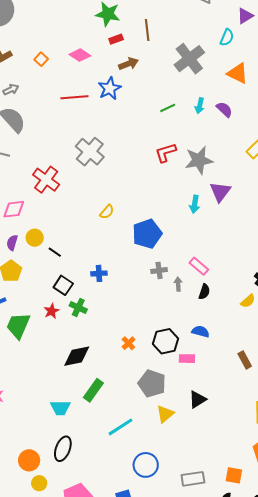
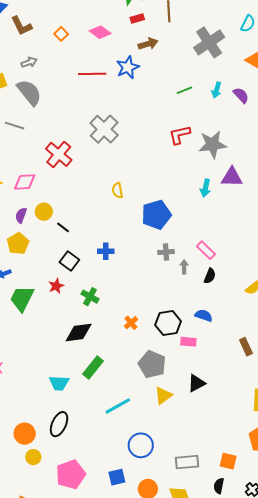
purple triangle: (220, 192) -> (232, 177), turned 50
yellow semicircle: (107, 212) -> (117, 190), turned 126
green cross: (78, 307) -> (90, 297), moved

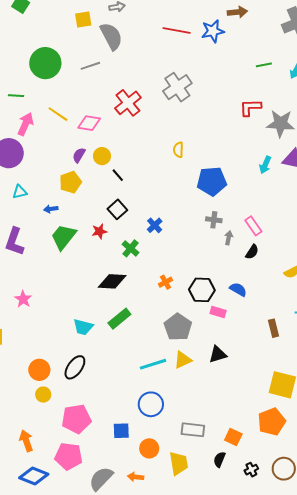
gray line: (15, 126) -> (90, 66), turned -48
blue cross: (106, 251) -> (155, 225), moved, turned 35
cyan line: (118, 406) -> (153, 364), moved

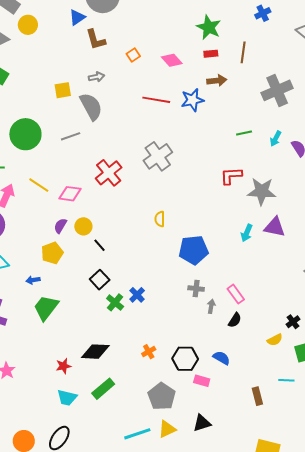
red star: (99, 231) -> (63, 366), moved
green cross: (130, 248) -> (115, 302), moved

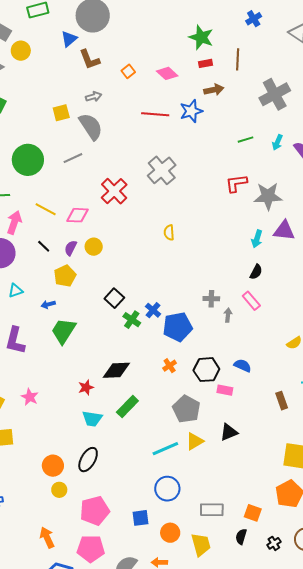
black line: (99, 245) -> (44, 246), moved
blue pentagon: (193, 250) -> (178, 327), moved
black semicircle: (235, 320) -> (256, 272), moved

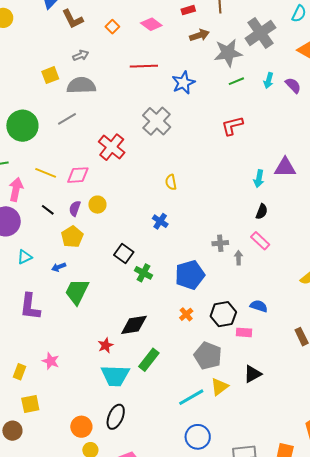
blue star: (191, 111) -> (183, 83), moved
gray semicircle: (91, 126) -> (81, 85), turned -52
gray star: (268, 196) -> (228, 53), moved
blue cross: (153, 310) -> (160, 221), moved
cyan trapezoid: (92, 419) -> (115, 376), size x1.4

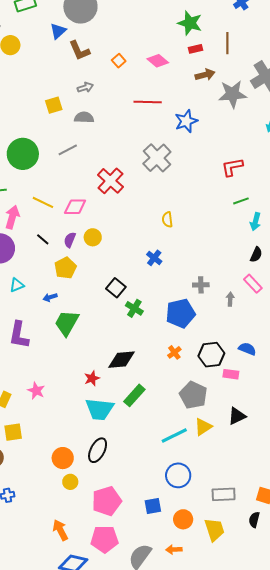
green line: (236, 81) -> (241, 201), moved
gray semicircle: (81, 85) -> (84, 117), size x0.7
gray cross: (220, 243) -> (201, 285), moved

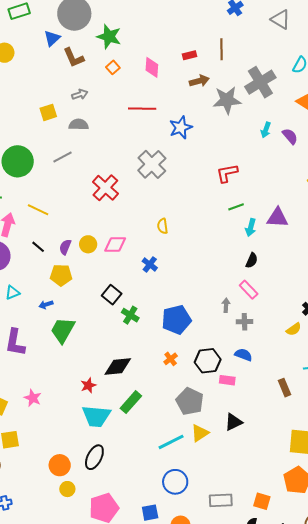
green star: (190, 23) -> (109, 37), moved
pink diamond: (158, 61) -> (152, 67), turned 55
pink diamond: (75, 207) -> (115, 244), moved
yellow pentagon: (65, 268) -> (61, 275), turned 30
gray cross: (201, 285) -> (244, 322), moved

